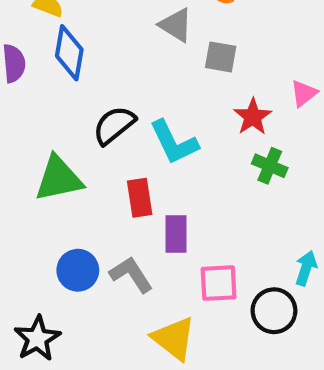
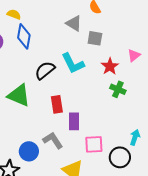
cyan L-shape: (174, 142) -> (73, 63), moved
green triangle: (59, 179) -> (19, 95), turned 35
blue circle: (78, 270) -> (29, 151), moved

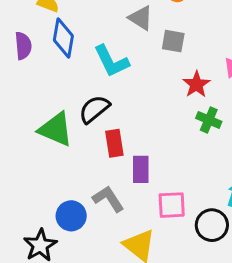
cyan L-shape: (73, 63) -> (111, 61), moved
black semicircle: (45, 70) -> (94, 109), moved

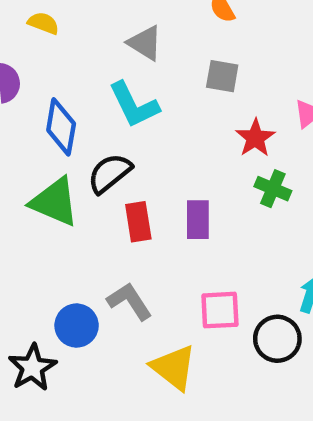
gray triangle: (141, 18) -> (145, 43), moved
blue diamond: (63, 38) -> (61, 127), moved
purple rectangle: (141, 169) -> (198, 220), moved

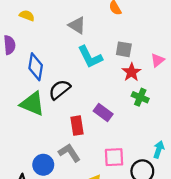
gray square: (222, 76) -> (124, 49), moved
cyan L-shape: (134, 105) -> (90, 57), moved
purple rectangle: (198, 220) -> (103, 112), turned -54
red rectangle: (138, 222) -> (77, 126), moved

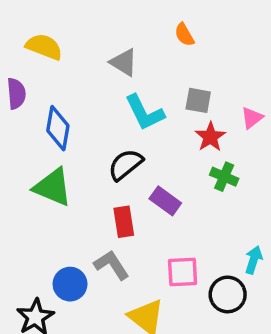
yellow semicircle: (27, 16) -> (44, 47), size x1.5
black semicircle: (60, 90) -> (125, 165), moved

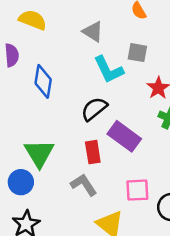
gray square: (198, 100) -> (137, 53), moved
green triangle: (53, 187) -> (39, 153), moved, turned 36
purple rectangle: (165, 201) -> (124, 136), size x1.4
blue circle: (70, 284) -> (21, 182), moved

